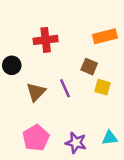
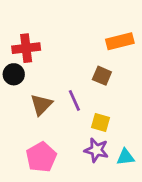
red cross: (46, 40) -> (26, 48), moved
yellow square: (102, 87) -> (101, 123), moved
purple star: (76, 143) -> (96, 150), moved

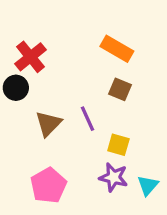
orange rectangle: (120, 41) -> (117, 49), moved, turned 44
red cross: (26, 48) -> (30, 57), turned -32
cyan triangle: (125, 157) -> (148, 185), turned -42

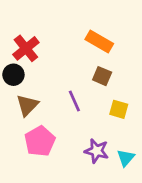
brown triangle: (48, 124) -> (27, 105), moved
yellow square: (118, 145) -> (119, 109), moved
pink pentagon: (48, 185) -> (40, 141), moved

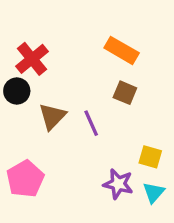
brown triangle: (27, 105) -> (52, 116), moved
yellow square: (119, 109) -> (150, 157), moved
pink pentagon: (40, 141) -> (25, 179), moved

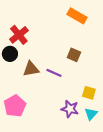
orange rectangle: (122, 50) -> (77, 16), moved
brown triangle: (52, 116) -> (31, 69), turned 36
purple line: (91, 123) -> (54, 73), turned -42

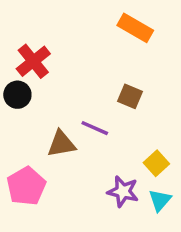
brown triangle: (31, 69) -> (61, 144), moved
yellow square: (89, 93) -> (156, 163), turned 32

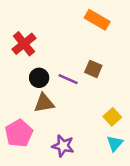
black circle: (17, 95) -> (39, 78), moved
purple line: (95, 128) -> (68, 79), moved
purple star: (123, 191) -> (63, 146), moved

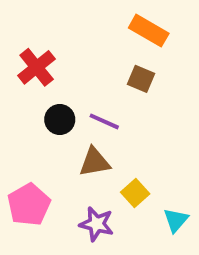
brown square: (93, 69) -> (141, 79), moved
brown triangle: (44, 103) -> (95, 162), moved
yellow square: (112, 117) -> (135, 193), moved

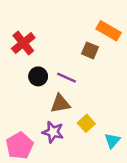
orange rectangle: (149, 31) -> (109, 31), moved
pink pentagon: (29, 205) -> (20, 146), moved
purple star: (97, 224) -> (53, 132), moved

